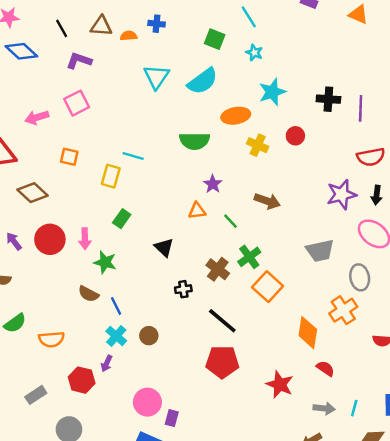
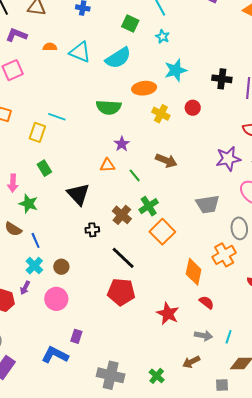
orange semicircle: (129, 36) -> (50, 47), moved
cyan triangle: (156, 77) -> (80, 52), turned -45
green rectangle: (122, 219) -> (44, 168), turned -70
black triangle: (164, 247) -> (78, 194), size x1.4
pink circle: (147, 402) -> (56, 299), moved

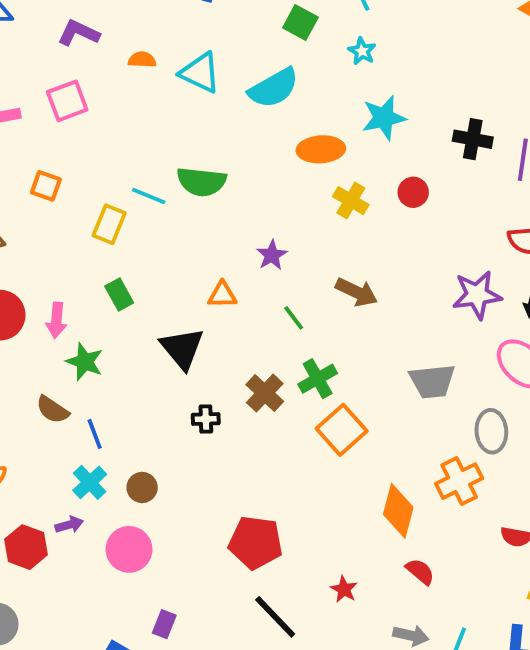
green semicircle: (109, 107) -> (202, 182), moved
orange triangle: (107, 165) -> (222, 295), moved
black line: (123, 258) -> (275, 617), moved
purple arrow: (25, 288) -> (69, 525), turned -136
red star: (168, 314) -> (344, 589), size x0.6

